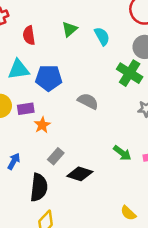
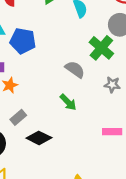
gray semicircle: (88, 101) -> (75, 69), moved
green arrow: (122, 153) -> (68, 102), moved

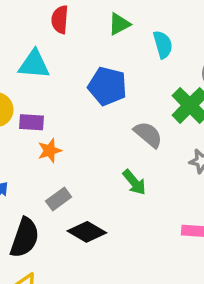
blue pentagon: (23, 41) -> (107, 86), moved

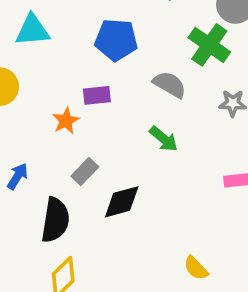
purple rectangle: (31, 122) -> (97, 95), moved
black diamond: (87, 232) -> (122, 202), turned -36

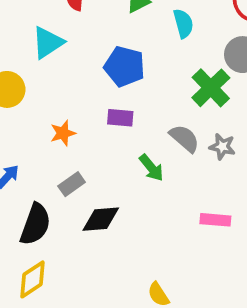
cyan triangle: (32, 30) -> (48, 42), turned -39
gray semicircle: (170, 84) -> (184, 138), moved
purple rectangle: (97, 95) -> (120, 118), moved

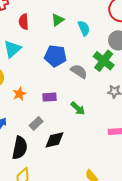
purple rectangle: (120, 118) -> (50, 97), moved
orange star: (63, 133) -> (19, 94), moved
gray semicircle: (184, 138) -> (79, 71), moved

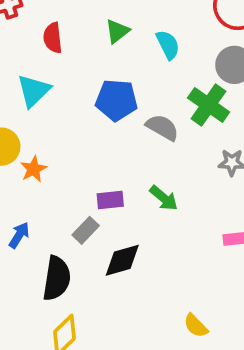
orange star: (19, 94) -> (34, 169), moved
purple rectangle: (50, 97) -> (110, 200), moved

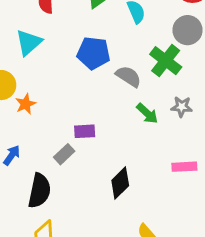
green arrow: (164, 198) -> (147, 113), moved
black diamond: (122, 260) -> (120, 183), moved, turned -32

